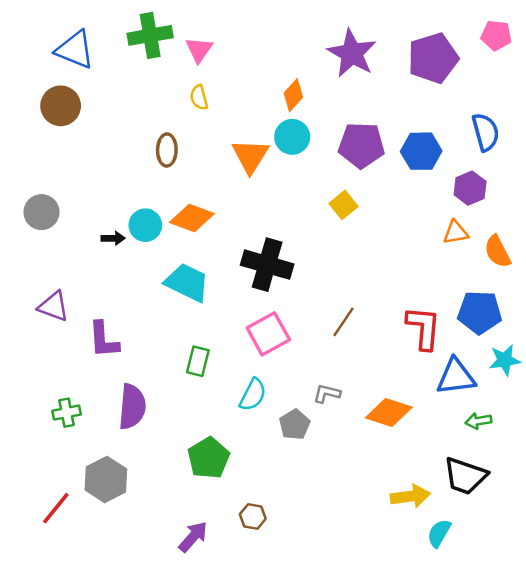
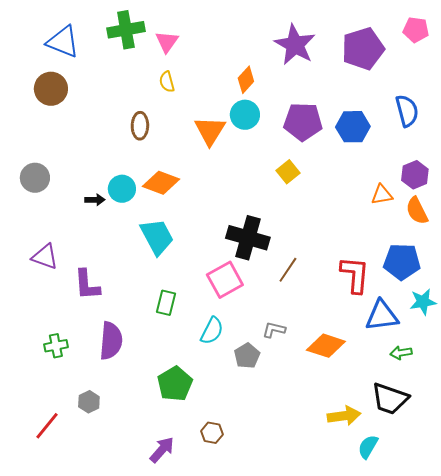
purple hexagon: (470, 188) -> (415, 175), moved
black cross: (267, 265) -> (248, 238), moved
cyan trapezoid: (187, 282) -> (157, 237), turned 36
gray hexagon: (106, 479) -> (89, 402), size x0.6

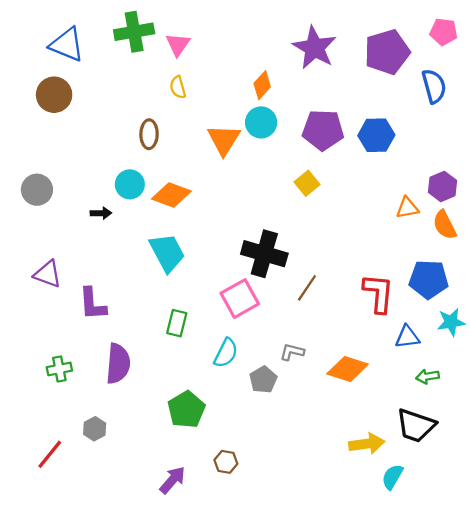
blue semicircle: (407, 111) -> (434, 86), moved
cyan circle: (122, 189) -> (130, 184), moved
blue triangle: (382, 316) -> (407, 337), size x0.7

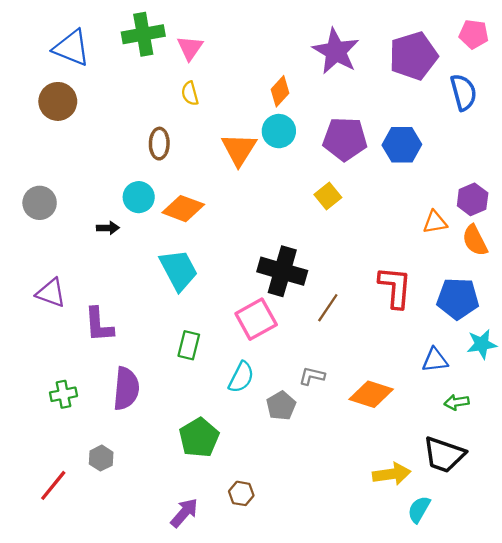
red L-shape: (378, 293) -> (395, 287), moved

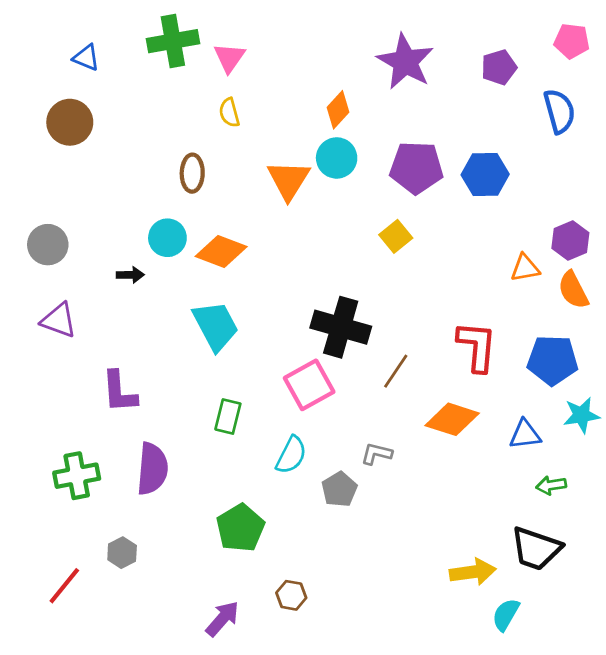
blue triangle: (71, 48) -> (86, 58), size x0.6
purple pentagon: (413, 56) -> (499, 67), size x0.6
purple triangle: (51, 293) -> (59, 320), moved
green cross: (63, 394) -> (77, 476), size x1.4
orange diamond: (371, 394) -> (452, 419), moved

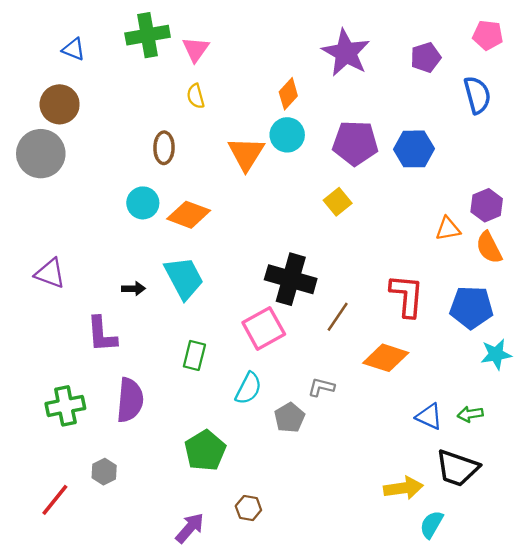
gray circle: (48, 245) -> (41, 154), moved, size x1.4
black arrow: (130, 275) -> (133, 289), moved
blue triangle: (525, 434) -> (429, 416), moved, turned 32

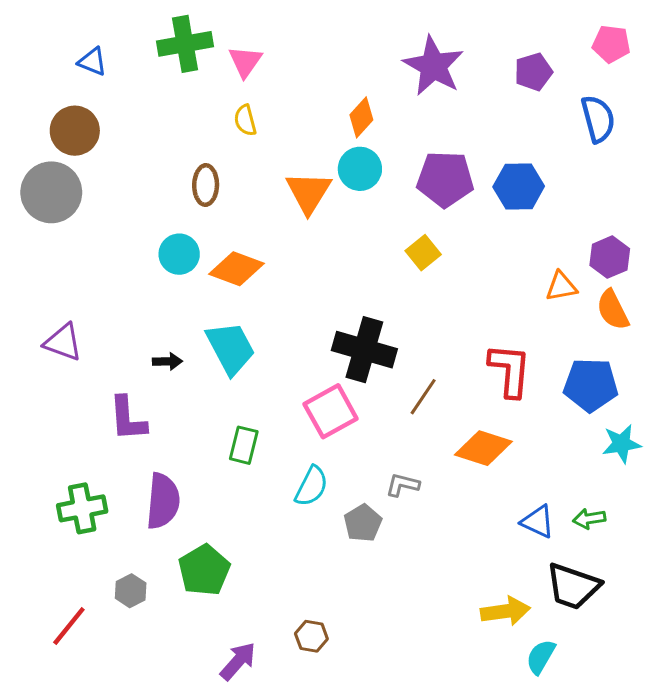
green pentagon: (205, 451) -> (204, 570), moved

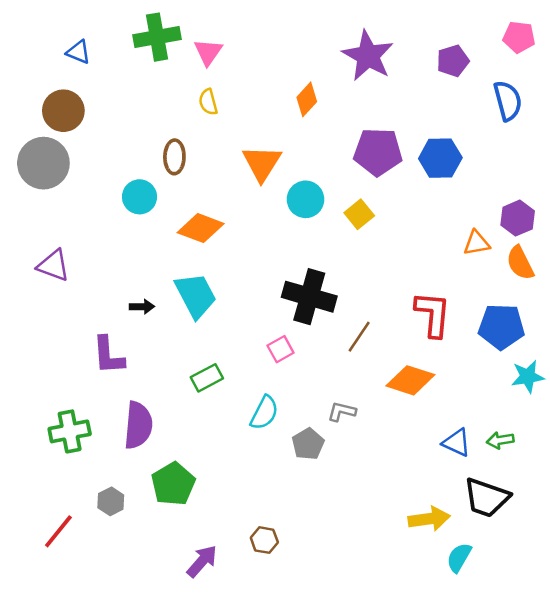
cyan circle: (360, 169) -> (306, 199), moved
cyan circle: (179, 254) -> (140, 197), moved
purple triangle: (63, 342) -> (53, 265), moved
pink square: (331, 411) -> (281, 349), size x0.6
green rectangle: (244, 445) -> (207, 378), turned 48

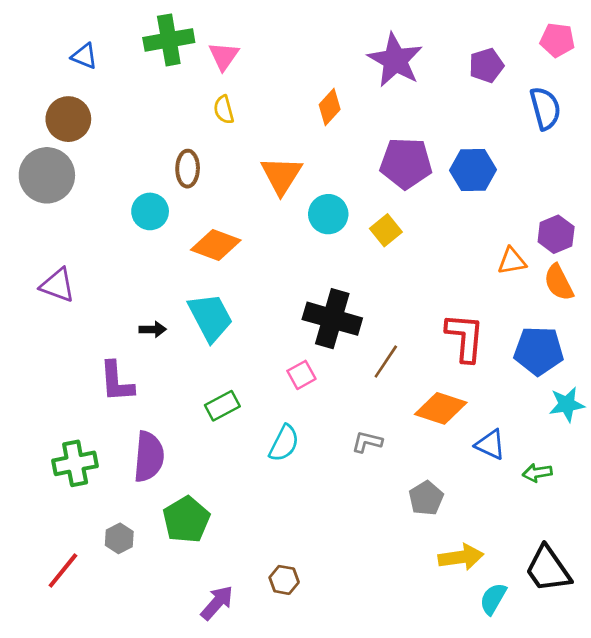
blue triangle: (457, 443) -> (490, 445), moved
gray pentagon: (308, 444) -> (426, 498), moved
black trapezoid: (486, 498) -> (548, 569), moved, turned 36

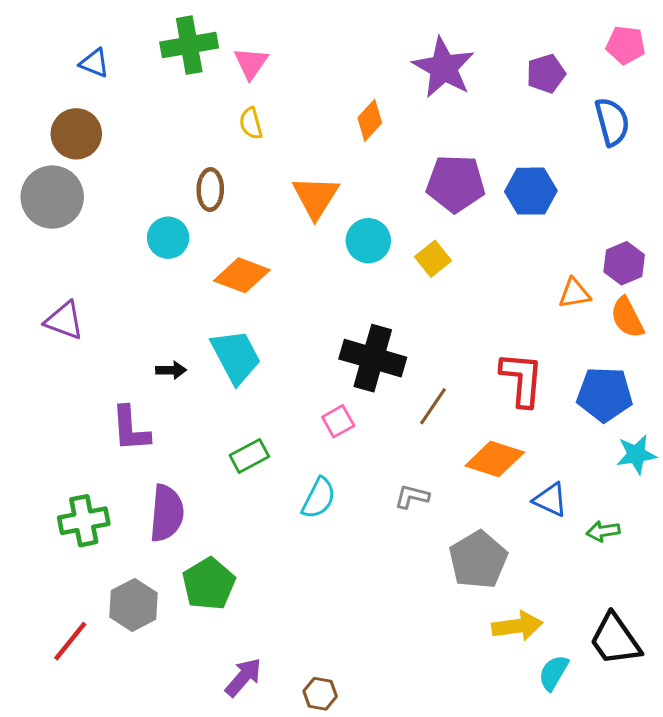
gray pentagon: (426, 498) -> (478, 560), size x1.5
gray hexagon: (119, 538) -> (133, 605), size x1.5
brown hexagon: (284, 580) -> (320, 694), moved

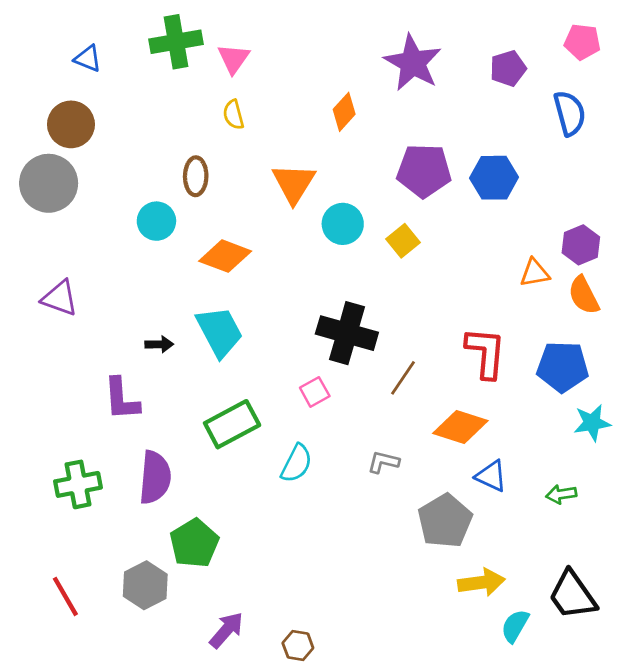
green rectangle: (249, 456) -> (232, 424), size x1.5
blue triangle: (550, 500) -> (491, 476), moved
gray hexagon: (133, 605) -> (145, 585), moved
red line: (70, 641) -> (65, 596), turned -69

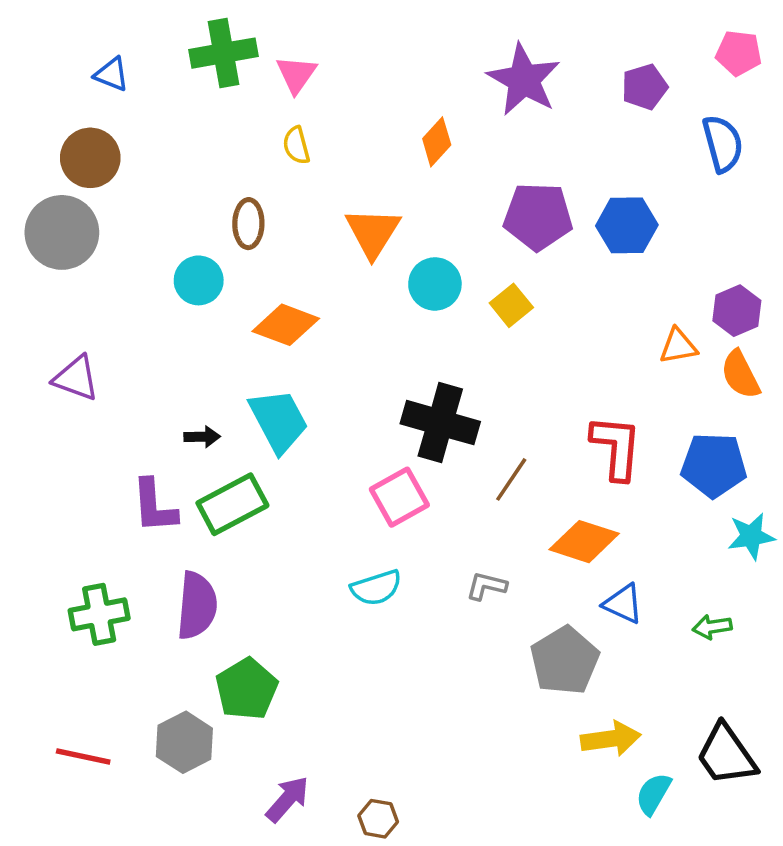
pink square: (315, 392) -> (399, 497), size x1.5
green rectangle: (232, 424) -> (232, 504), moved
cyan semicircle: (297, 463) -> (376, 588), turned 45
red line: (65, 596) -> (83, 757), turned -48

